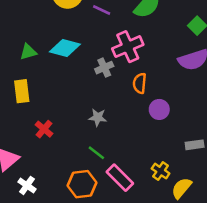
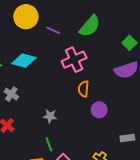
gray cross: (104, 68) -> (11, 94), moved, turned -32
green line: (96, 153) -> (49, 144), turned 32

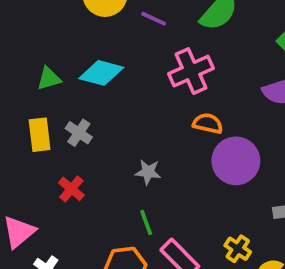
orange semicircle: (83, 89) -> (208, 123), turned 98
purple circle: (99, 110) -> (236, 161), size x1.6

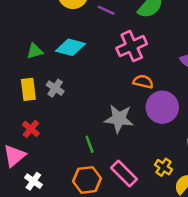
gray star: (148, 172) -> (119, 119), moved, size x1.6
red cross: (71, 189) -> (31, 129), moved
green line: (146, 223) -> (90, 144), moved

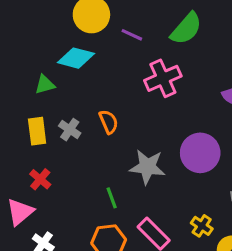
cyan diamond: (70, 47) -> (76, 58), moved
orange semicircle: (143, 82) -> (109, 122), moved, turned 54

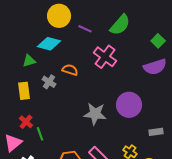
pink cross: (163, 78) -> (105, 57), turned -30
orange semicircle: (109, 122) -> (70, 70), moved, turned -49
gray cross: (70, 130) -> (49, 82), moved
green line: (112, 198) -> (40, 134), moved

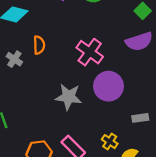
pink cross: (105, 57) -> (90, 52), moved
orange semicircle: (70, 70) -> (39, 45), turned 70

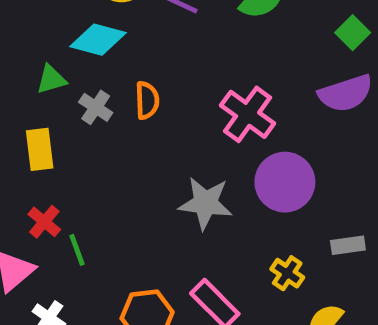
gray cross: (14, 59) -> (96, 107), moved
yellow cross: (110, 142) -> (287, 273), moved

